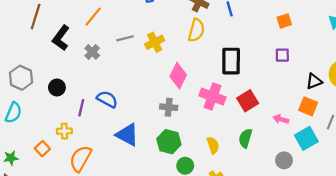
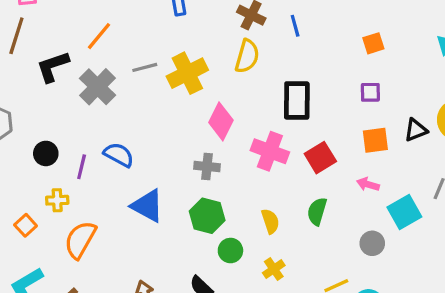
black L-shape: (61, 38) -> (53, 67), turned 35
yellow cross: (155, 42) -> (187, 73), size x1.4
gray cross: (92, 52) -> (98, 87), size x1.6
black circle: (57, 88) -> (46, 153), moved
orange square: (308, 106) -> (375, 140), moved, turned -30

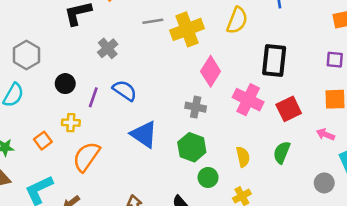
gray cross: (98, 87) -> (108, 48), moved, size x0.7

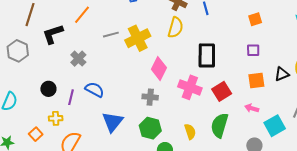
gray hexagon: (26, 55) -> (18, 51), moved
blue triangle: (144, 134) -> (113, 122), turned 40
green semicircle: (282, 152) -> (220, 125), size x1.4

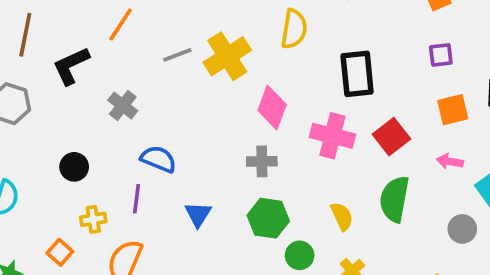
purple line: (71, 97) -> (137, 199), moved
blue triangle: (113, 122) -> (198, 214), size x0.7

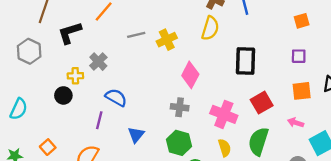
yellow cross: (227, 56) -> (167, 40), size x0.7
pink cross: (332, 136) -> (224, 114), moved
yellow cross: (93, 219) -> (75, 76), moved

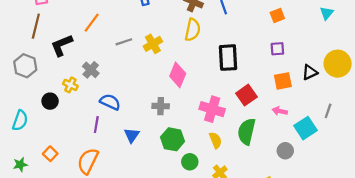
yellow cross: (75, 76) -> (70, 85), turned 32
black circle: (63, 95) -> (50, 101), moved
gray cross: (180, 107) -> (161, 106), moved

